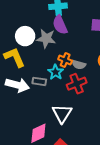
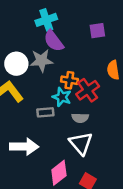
gray semicircle: (79, 65) -> (80, 118), moved
red cross: (77, 84) -> (88, 90), moved
white arrow: (17, 85) -> (24, 147), moved

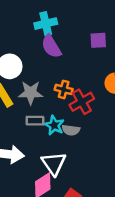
gray star: (41, 61) -> (31, 93), moved
cyan star: (62, 97) -> (54, 125), moved
white triangle: (81, 143) -> (54, 164), moved

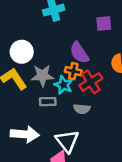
purple semicircle: (51, 46) -> (79, 53), moved
cyan star: (54, 125) -> (63, 85), moved

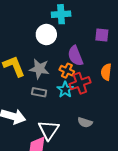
white circle: (22, 52) -> (46, 35), moved
cyan star: (63, 85) -> (65, 90), moved
gray semicircle: (82, 109) -> (85, 122), moved

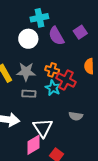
purple square: (102, 35) -> (80, 32), turned -32
purple semicircle: (75, 56) -> (56, 36), moved
red cross: (80, 83) -> (66, 80), turned -36

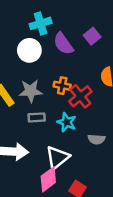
red cross: (66, 80) -> (80, 96), turned 30
cyan star: (53, 88) -> (67, 122), moved
white triangle: (43, 128) -> (57, 158), turned 30

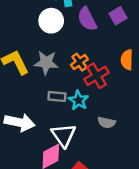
orange cross: (62, 86) -> (79, 62), turned 35
gray rectangle: (37, 117) -> (57, 97), moved
white triangle: (57, 158) -> (64, 135), turned -35

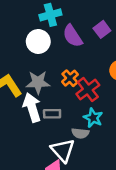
cyan star: (78, 100) -> (93, 118), moved
white arrow: (20, 122) -> (32, 107), moved, turned -112
gray semicircle: (107, 122) -> (80, 133), moved

